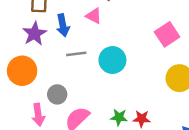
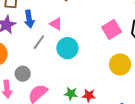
pink triangle: (94, 16) -> (56, 24), moved
gray line: (76, 54) -> (39, 42), turned -49

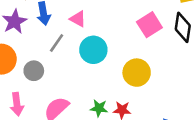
yellow circle: (120, 64) -> (137, 73), moved
gray circle: (23, 74) -> (34, 71), moved

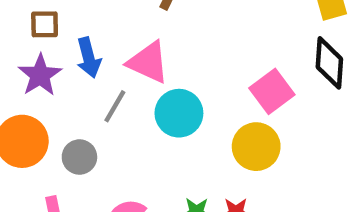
pink triangle: (78, 19) -> (148, 62), size x1.5
pink square: (149, 25) -> (272, 91), moved

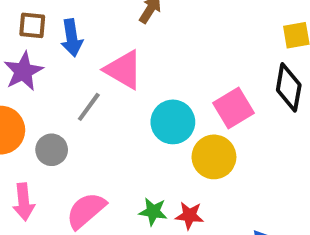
blue arrow: (89, 58) -> (72, 38), moved
cyan circle: (179, 113) -> (173, 122), moved

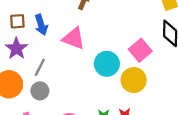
gray line: (89, 107) -> (40, 67), moved

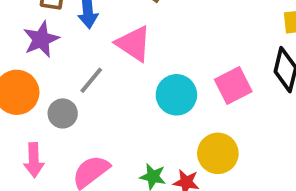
gray line: (40, 67) -> (91, 80), moved
yellow circle: (134, 80) -> (218, 153), moved

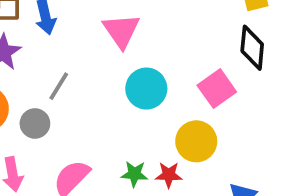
pink triangle: (134, 44) -> (121, 31), moved, turned 30
pink square: (233, 85) -> (217, 89), moved

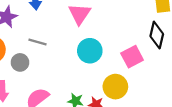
gray line: (59, 86) -> (37, 42), turned 66

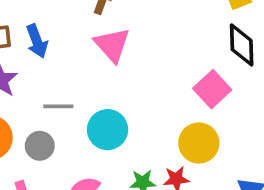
cyan circle: (90, 51) -> (108, 130), moved

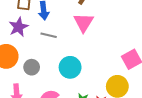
gray line: (58, 106) -> (49, 35), moved

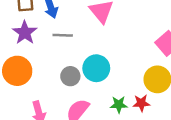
gray circle: (32, 67) -> (70, 76), moved

